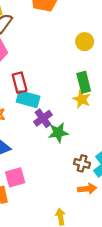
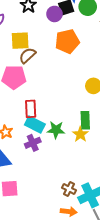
purple cross: (43, 118) -> (33, 143), moved
green star: (58, 133) -> (56, 130), moved

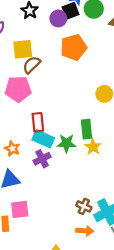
green rectangle: (85, 120) -> (86, 129), moved

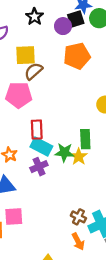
yellow star: (93, 147) -> (79, 157), moved
orange arrow: (85, 231) -> (78, 241), turned 56

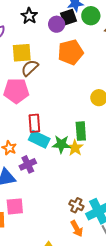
purple cross: (39, 167) -> (28, 164), moved

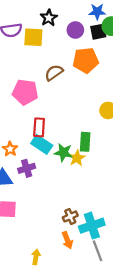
black square: (68, 17) -> (98, 32), moved
yellow square: (22, 53) -> (33, 37), moved
brown semicircle: (30, 68) -> (54, 73), moved
brown cross: (76, 205) -> (70, 216), turned 32

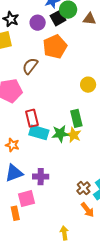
purple cross: (27, 168) -> (41, 177), moved, turned 35

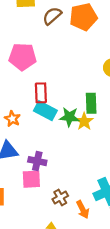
brown semicircle: (30, 66) -> (52, 16), moved
brown cross: (84, 188) -> (60, 198), moved
pink square: (26, 199) -> (31, 179), moved

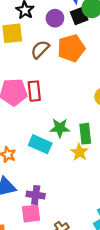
red rectangle: (41, 93) -> (34, 91), moved
green star: (69, 117) -> (60, 128), moved

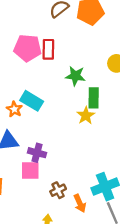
green star: (60, 128) -> (75, 76), moved
cyan rectangle: (40, 144) -> (32, 101), moved

